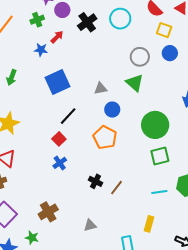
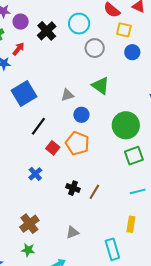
gray circle: (140, 57) -> (95, 48), moved
red square: (59, 139) -> (53, 148), moved
green star: (32, 238) -> (28, 250), moved

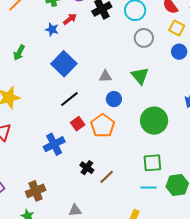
blue square: (24, 94) -> (64, 64), turned -30
green square: (134, 156) -> (152, 163), moved
blue cross: (35, 174) -> (54, 144), size x1.5

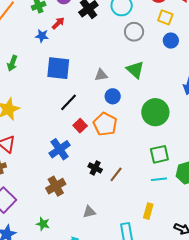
blue square: (64, 64) -> (58, 68), turned -30
brown cross: (36, 191) -> (56, 186), moved

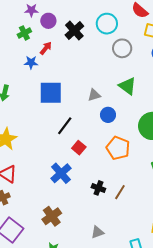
orange pentagon: (105, 124) -> (118, 148), moved
brown cross: (56, 186) -> (52, 216), moved

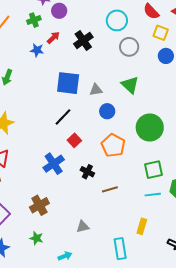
black cross: (74, 31) -> (83, 40), moved
blue square: (51, 93) -> (68, 83), moved
black cross: (98, 188) -> (87, 172), moved
brown line: (120, 192) -> (110, 189), turned 35

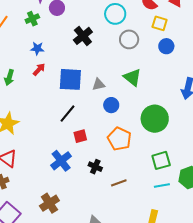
red arrow: (53, 38) -> (39, 69), moved
red square: (74, 140) -> (80, 136), turned 32

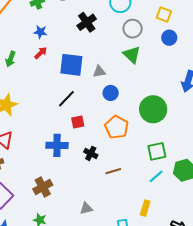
green triangle: (132, 77) -> (132, 55), moved
blue cross: (61, 161) -> (57, 145), turned 35
cyan line: (162, 185) -> (156, 176), turned -35

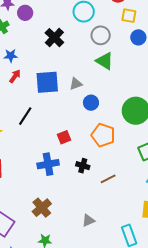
black line: (66, 99) -> (25, 116), moved

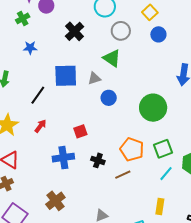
yellow square: (129, 16) -> (150, 12), turned 35
green triangle: (105, 61) -> (112, 58), moved
red arrow: (15, 76) -> (40, 126), moved
black line: (25, 116) -> (38, 95), moved
orange pentagon: (103, 135) -> (132, 149), moved

